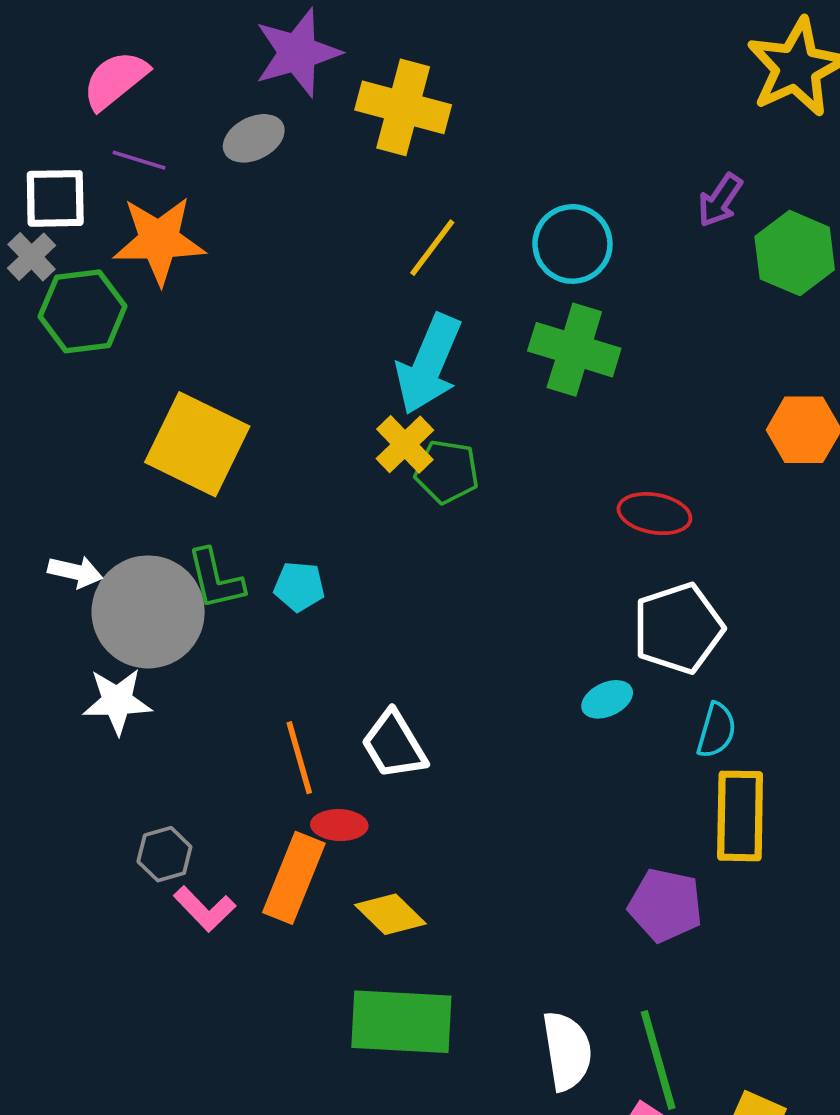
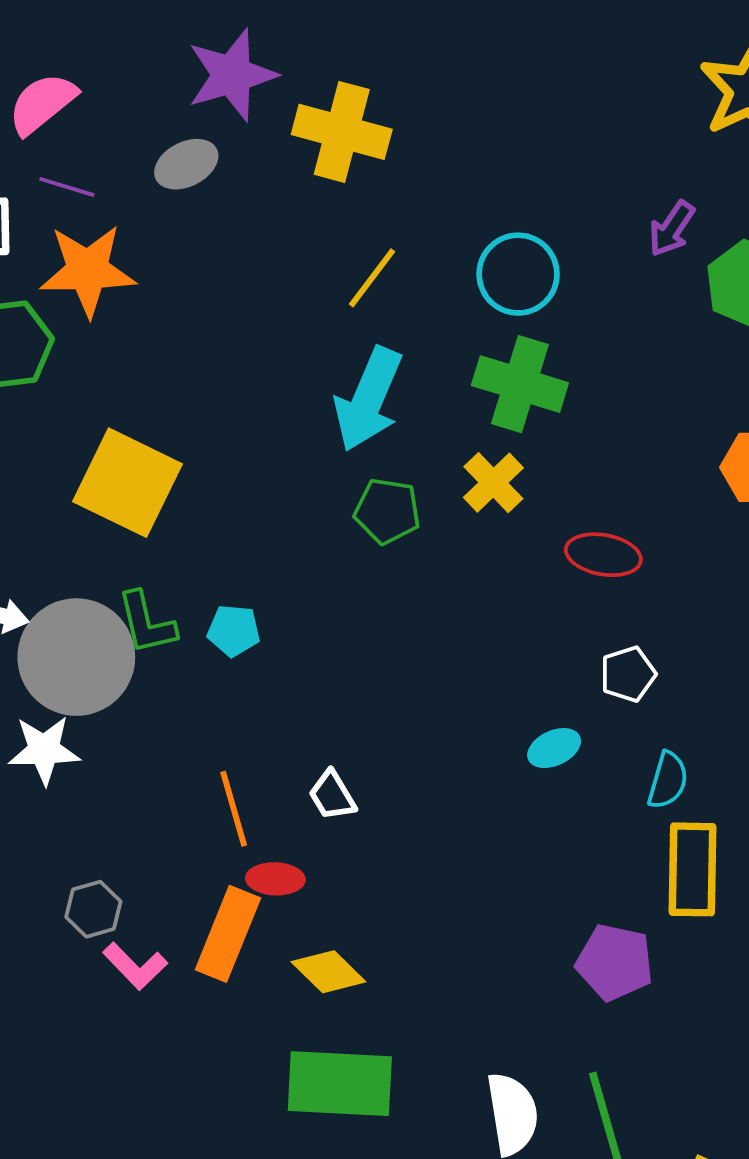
yellow cross: (405, 444) -> (493, 483), moved
white pentagon: (678, 628) -> (628, 674), size x0.6
white trapezoid: (394, 745) -> (332, 795), size x0.7

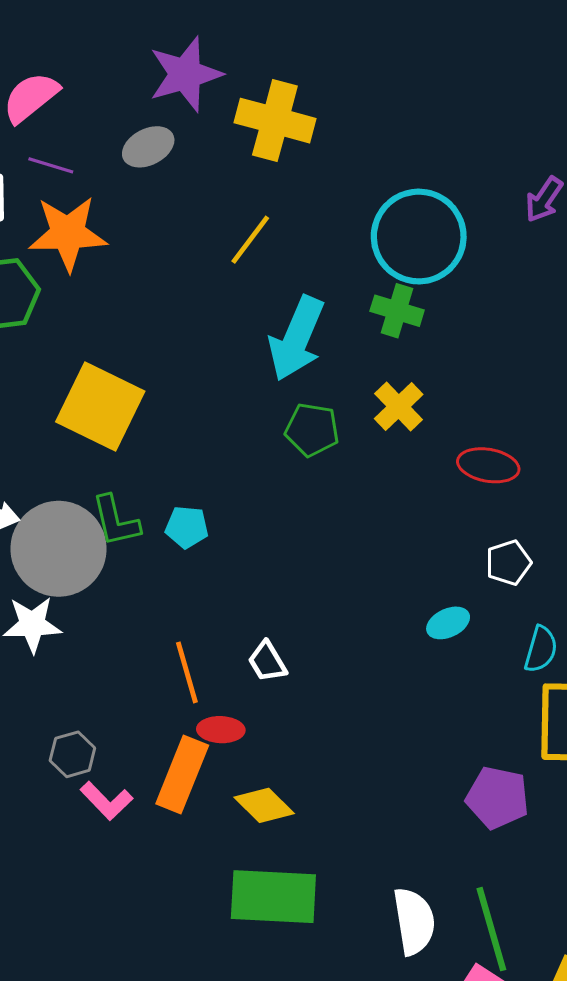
cyan circle: (518, 274) -> (419, 237), size x1.4
yellow line: (372, 278) -> (250, 240), moved
green cross: (520, 384) -> (397, 311), moved, size x0.7

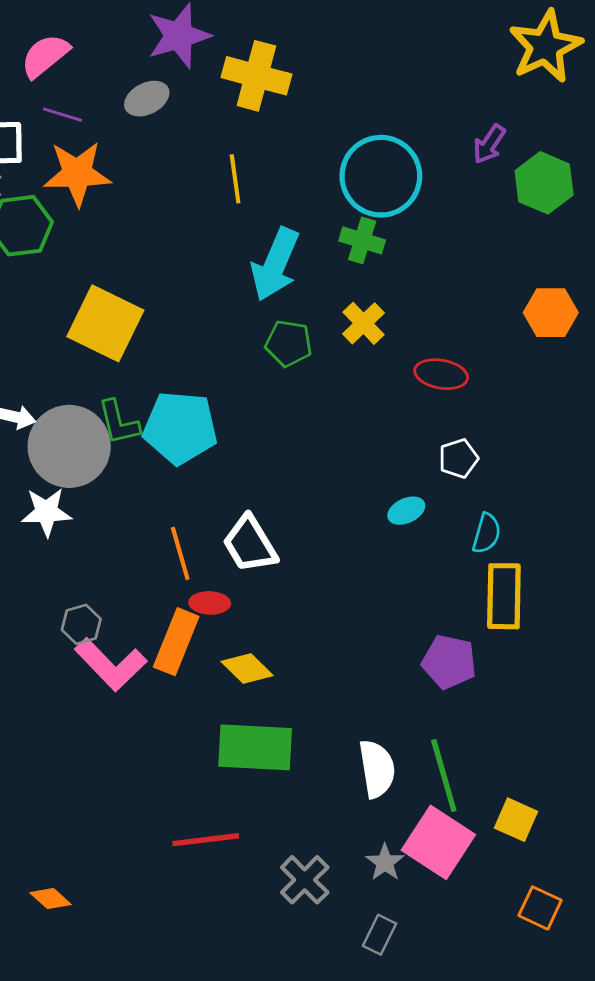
yellow line: (250, 240) -> (235, 179), turned -45
cyan pentagon: (187, 527) -> (180, 428), size x2.0
white trapezoid: (267, 662) -> (250, 544), size x1.6
pink L-shape: (106, 801) -> (111, 664), size x1.6

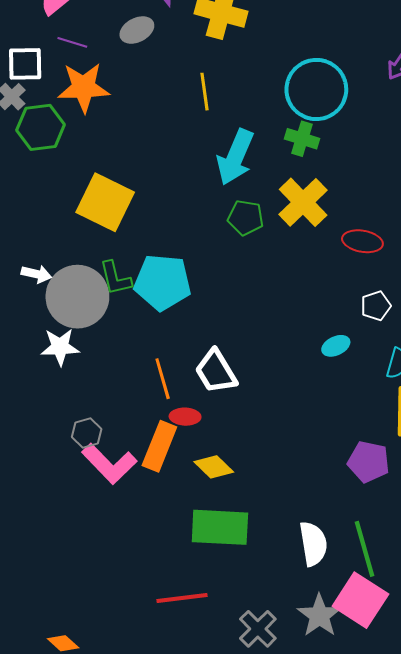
yellow cross: (363, 323) -> (303, 202), size x1.5
gray star: (385, 862) -> (319, 616), size x1.5

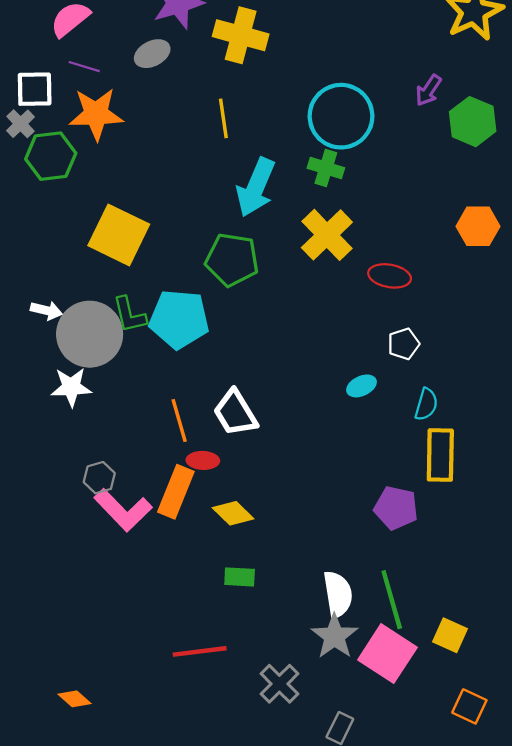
green pentagon: (246, 218) -> (232, 260), moved, size x1.4
green rectangle: (220, 527) -> (240, 577), size x0.5
gray star: (319, 616) -> (335, 636), moved

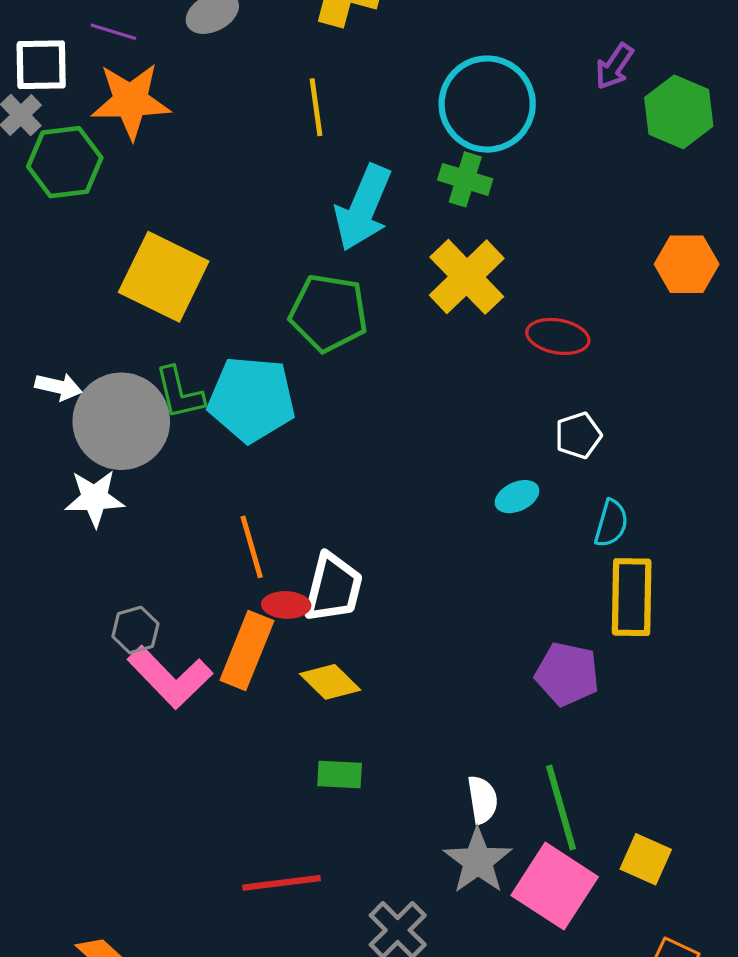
white trapezoid: (235, 413) -> (333, 588), moved, turned -135
white semicircle: (338, 594) -> (482, 800), size x0.7

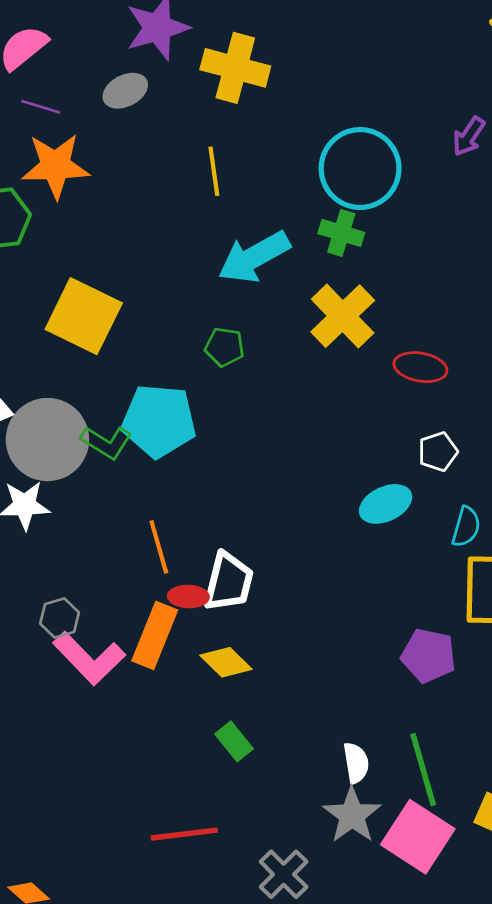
cyan arrow: (363, 208) -> (254, 257), turned 38
green pentagon: (329, 313) -> (225, 347), size x0.6
green L-shape: (179, 393) -> (106, 442), moved, turned -45
cyan ellipse: (517, 497) -> (386, 504), size x1.4
green rectangle: (340, 775) -> (234, 741), turned 48

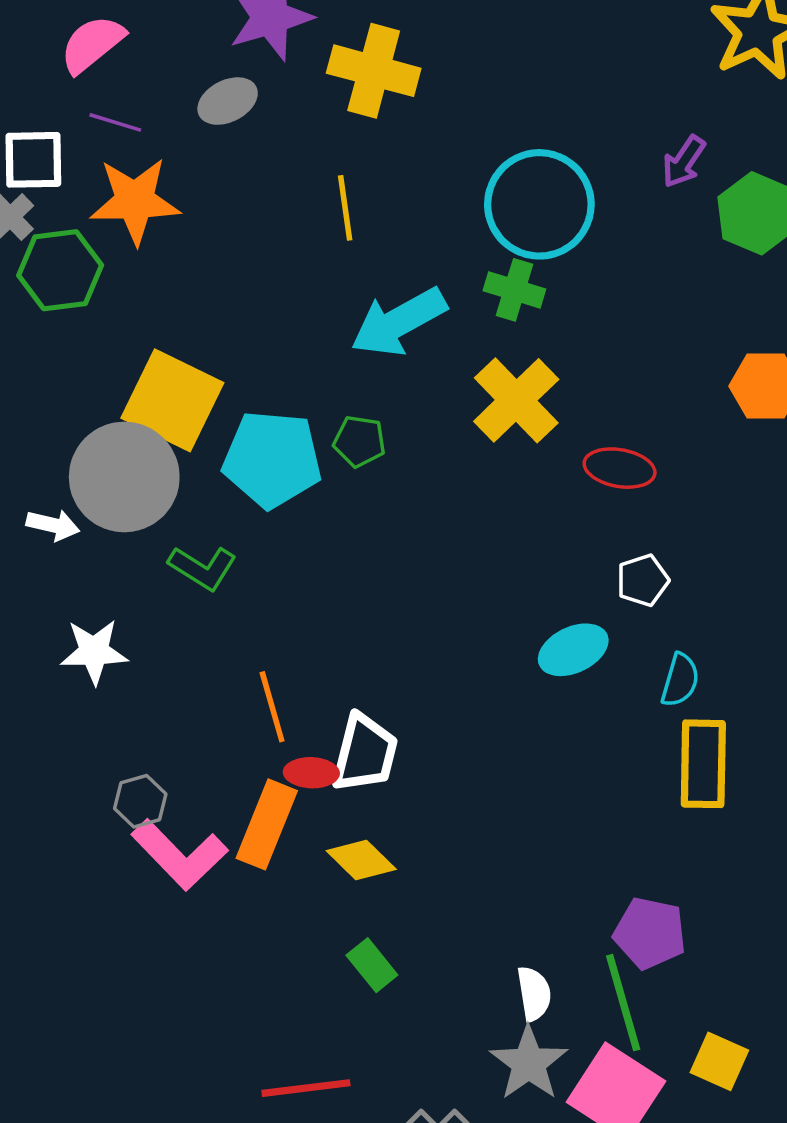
cyan pentagon: (159, 421) -> (272, 459), moved
gray circle: (47, 440) -> (124, 477), moved
purple pentagon: (428, 656) -> (650, 933), moved

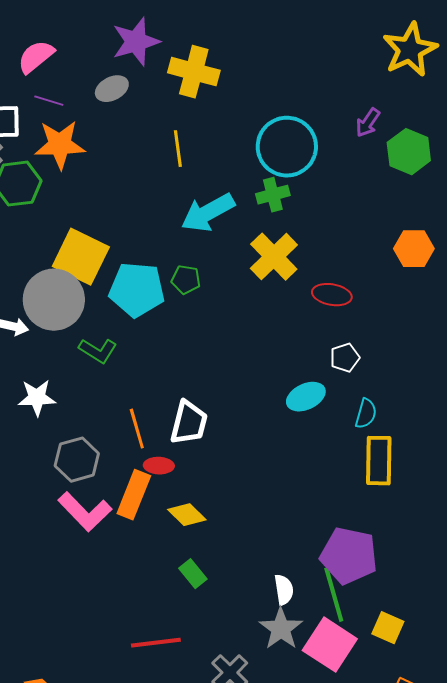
green cross: (514, 290) -> (273, 195), turned -32
white trapezoid: (365, 753) -> (189, 423), moved
gray hexagon: (140, 801) -> (77, 460), moved, size x1.5
purple pentagon: (650, 933) -> (349, 556), size x1.4

